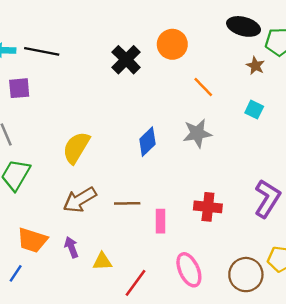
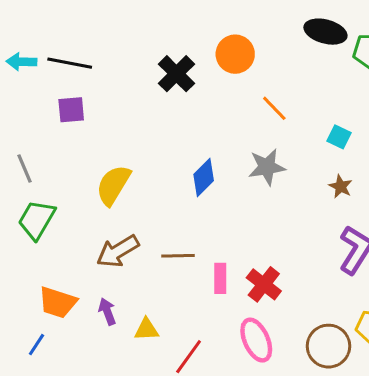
brown star: (255, 66) -> (341, 187), moved
purple square: (19, 88) -> (71, 110), moved
red cross: (208, 207) -> (264, 284), moved, turned 32

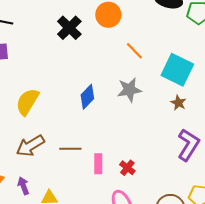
cyan square: (339, 137) -> (177, 70), size x2.0
red cross: (264, 284) -> (127, 168), size x0.7

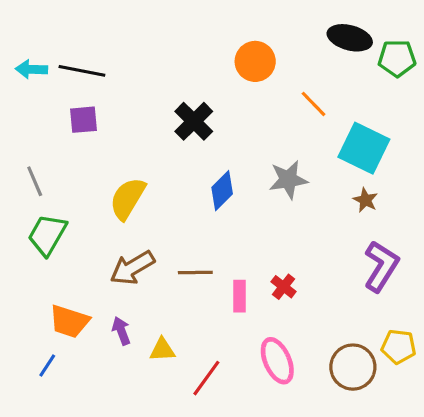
black cross: (69, 28) -> (194, 121), moved
orange line: (134, 51) -> (313, 104), moved
red cross: (127, 168) -> (284, 287), moved

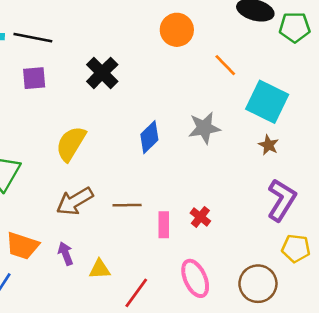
black cross: (194, 121) -> (102, 73), moved
yellow pentagon: (399, 347) -> (296, 248), moved

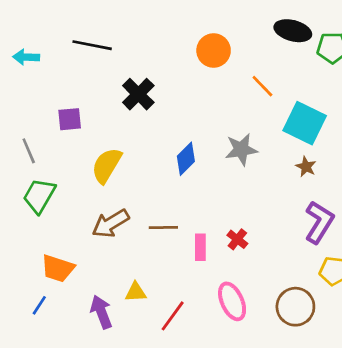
black line: (33, 38) -> (92, 45), moved
purple square: (34, 78) -> (70, 119), moved
purple arrow: (66, 254) -> (101, 312), moved, size x1.4

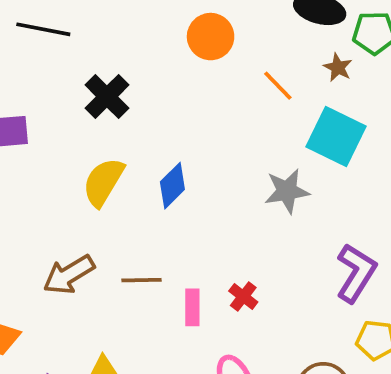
gray star: (241, 150) -> (287, 191), moved
yellow semicircle: (107, 165) -> (103, 182), moved
brown star: (306, 167) -> (338, 67), moved

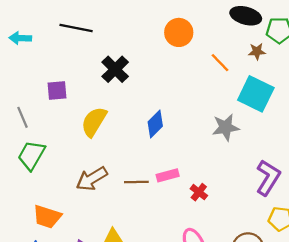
brown star: (338, 67) -> (257, 51), turned -30
yellow semicircle: (103, 182) -> (94, 122), moved
pink rectangle: (192, 307) -> (168, 175), moved, turned 75

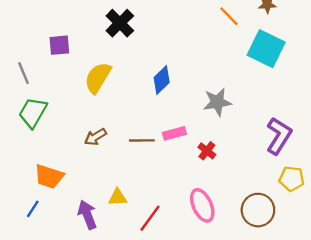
gray star: (226, 127) -> (217, 102), moved
brown arrow: (92, 179) -> (95, 137), size x0.7

